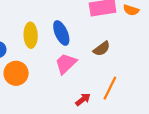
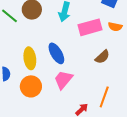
brown semicircle: (102, 49) -> (102, 57), moved
orange circle: (16, 73) -> (31, 86), moved

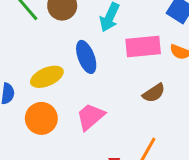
blue ellipse: (56, 53) -> (86, 57), moved
yellow ellipse: (30, 58) -> (47, 77), turned 65

